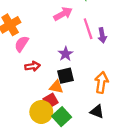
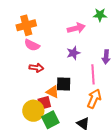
pink line: (88, 29) -> (93, 74), moved
pink semicircle: (22, 44) -> (32, 45), turned -112
purple star: (66, 54) -> (73, 53), moved

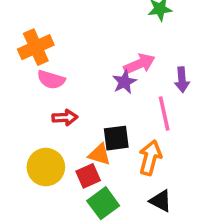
pink arrow: (76, 28) -> (139, 64), moved
orange arrow: (94, 99) -> (150, 158), moved
yellow circle: (33, 111) -> (46, 167), moved

